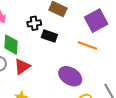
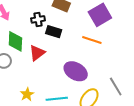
red triangle: (22, 67) -> (37, 53), moved

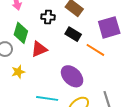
black rectangle: (54, 32) -> (73, 34), moved
yellow star: (27, 94) -> (18, 72), moved

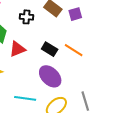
purple square: (109, 27) -> (75, 14), moved, size x0.6
black rectangle: (73, 34) -> (50, 49), moved

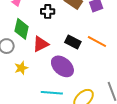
purple ellipse: (50, 76) -> (62, 66), moved

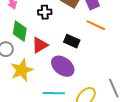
orange line: (97, 41) -> (96, 25), moved
yellow star: (21, 68) -> (22, 70), size x1.6

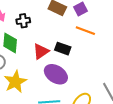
black cross: (45, 12) -> (23, 21), moved
red triangle: (40, 45) -> (41, 51), moved

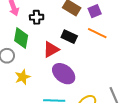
black rectangle: (63, 49) -> (69, 37), moved
yellow star: (15, 82) -> (23, 77), size x0.7

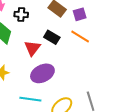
red triangle: (51, 49) -> (32, 48), turned -30
purple ellipse: (64, 74) -> (42, 73), turned -70

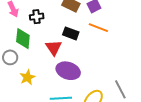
purple ellipse: (42, 73) -> (68, 71), turned 55

